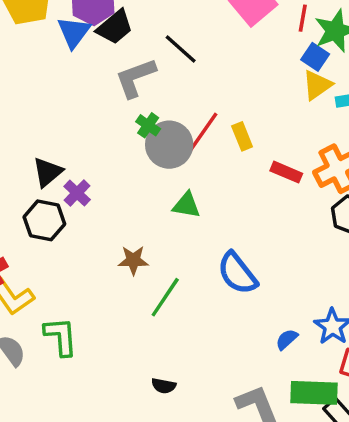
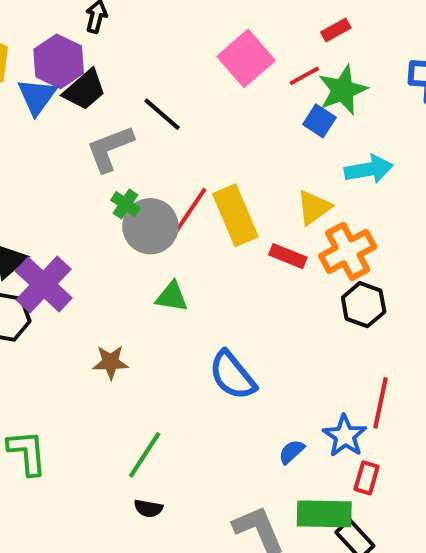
red line: (303, 18) -> (304, 76), turned 52
yellow triangle: (317, 85) -> (314, 207), moved
yellow rectangle: (242, 136) -> (235, 215), size x1.8
purple cross: (77, 193) -> (44, 284), size x1.8
green line: (165, 297) -> (145, 455), moved

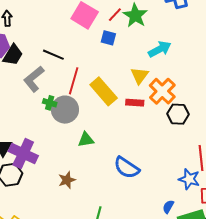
blue square: (319, 121) -> (108, 38), moved
red line: (189, 212) -> (74, 81), moved
blue semicircle: (291, 452) -> (168, 207), moved

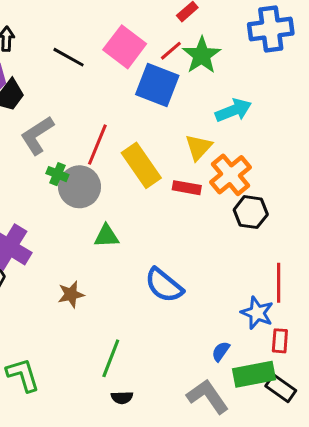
blue square: (108, 38) -> (157, 85), size x1.8
black line: (53, 55) -> (69, 57), moved

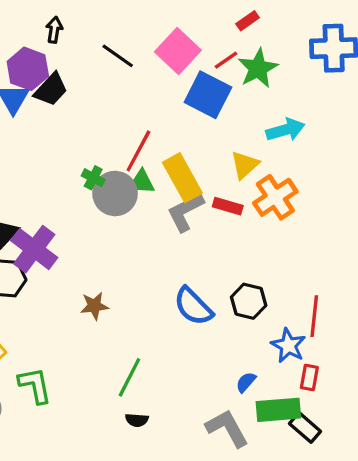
gray L-shape: (37, 135) -> (185, 212), moved
black hexagon: (251, 212) -> (249, 301), moved
green triangle: (106, 236) -> (142, 182), moved

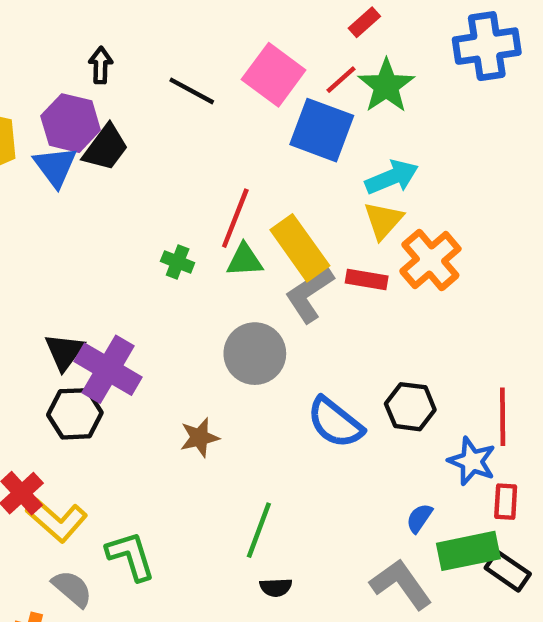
cyan arrow: (285, 130) -> (392, 177), moved
gray circle: (115, 193) -> (255, 354), moved

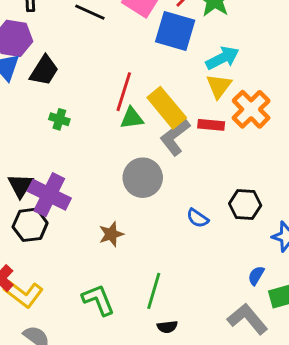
black trapezoid: (106, 148) -> (44, 71), moved
green cross: (178, 262) -> (59, 119), moved
blue semicircle: (335, 423) -> (198, 218), size x0.6
green L-shape: (131, 556) -> (98, 300), moved

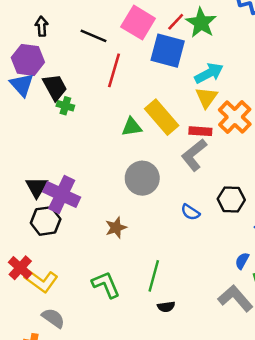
black trapezoid: (44, 71) -> (55, 87), turned -60
red line: (124, 92) -> (114, 70), moved
green cross: (59, 119) -> (65, 106), moved
gray L-shape: (175, 137) -> (194, 155), moved

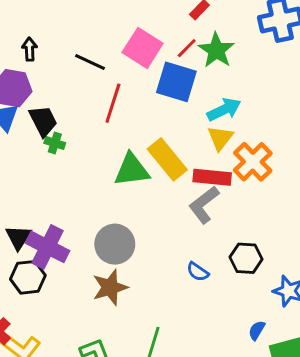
green triangle: (132, 127) -> (132, 170), size x1.5
red rectangle: (200, 131) -> (212, 177), size x1.4
gray circle: (142, 178) -> (115, 244), moved
brown star: (116, 228) -> (110, 287), size x1.4

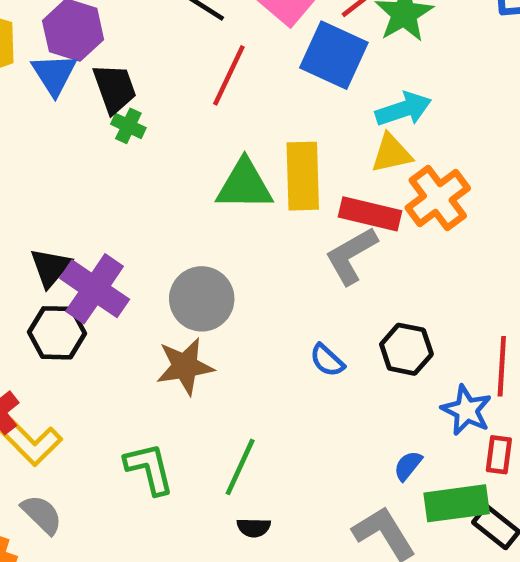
yellow triangle: (220, 138) -> (391, 153), turned 32
yellow rectangle: (167, 159) -> (303, 176), turned 30

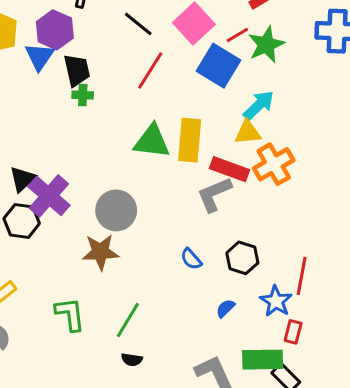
cyan arrow: (403, 109) -> (259, 105), turned -32
green cross: (128, 126) -> (83, 95), turned -30
blue semicircle: (408, 466) -> (225, 308), moved

